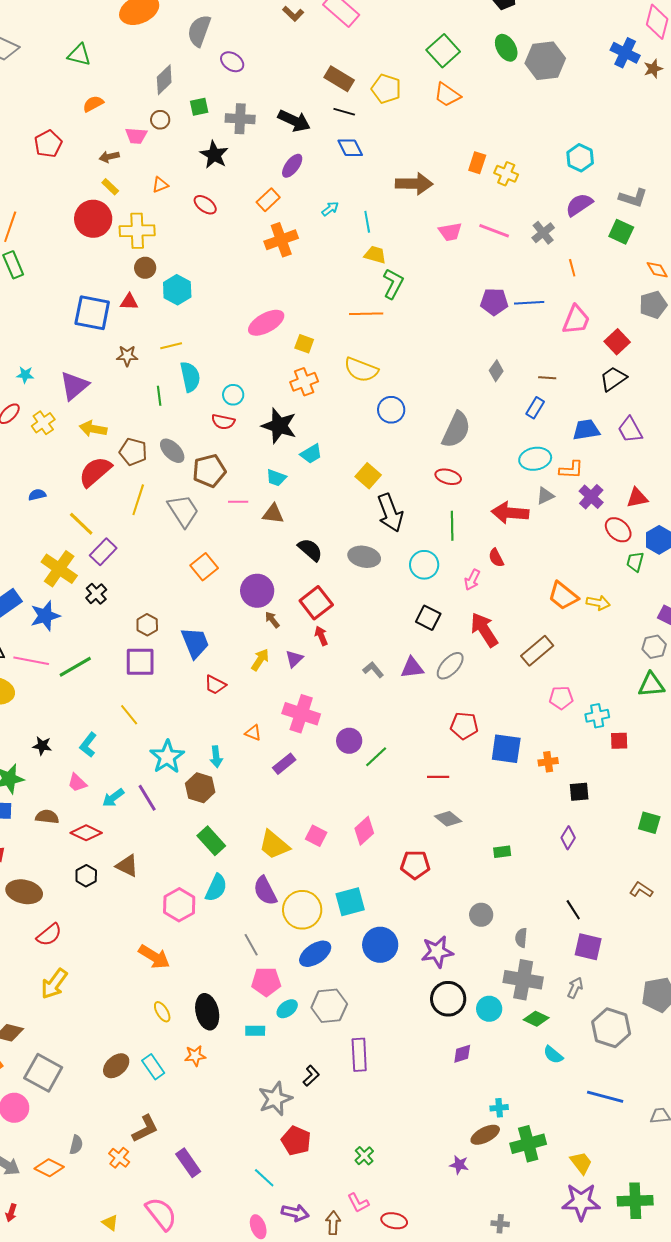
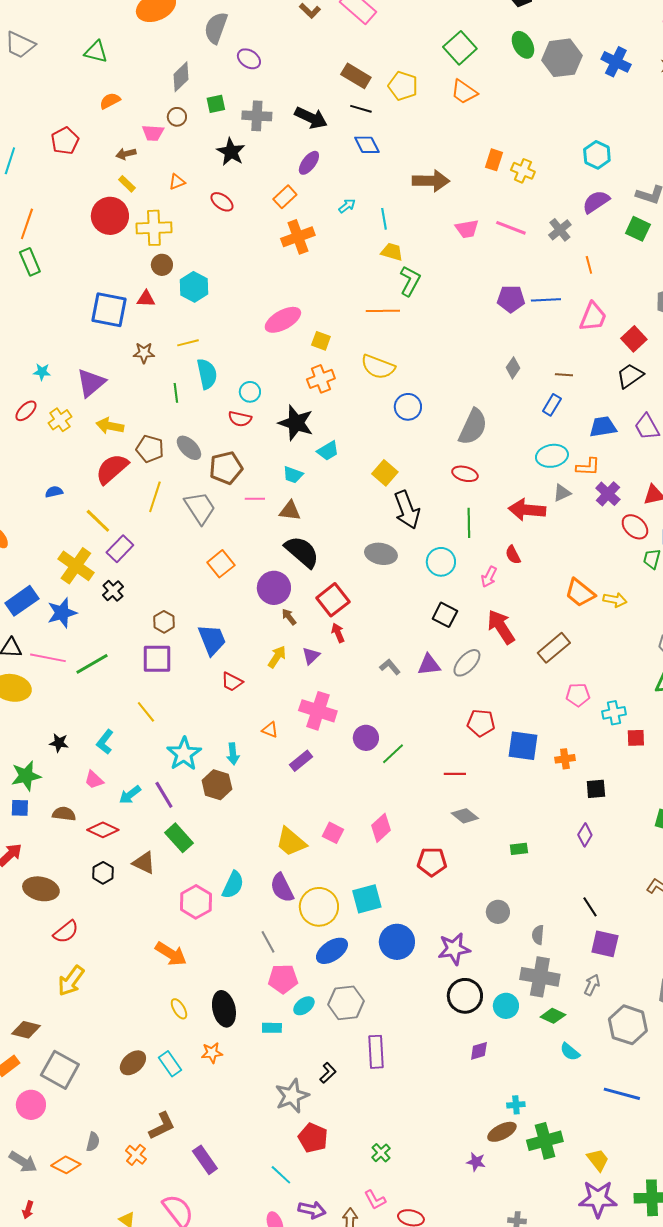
blue cross: (625, 53) -> (616, 62), moved
black semicircle: (310, 550) -> (302, 552), moved, size x1.4
green rectangle: (211, 841) -> (179, 838), moved

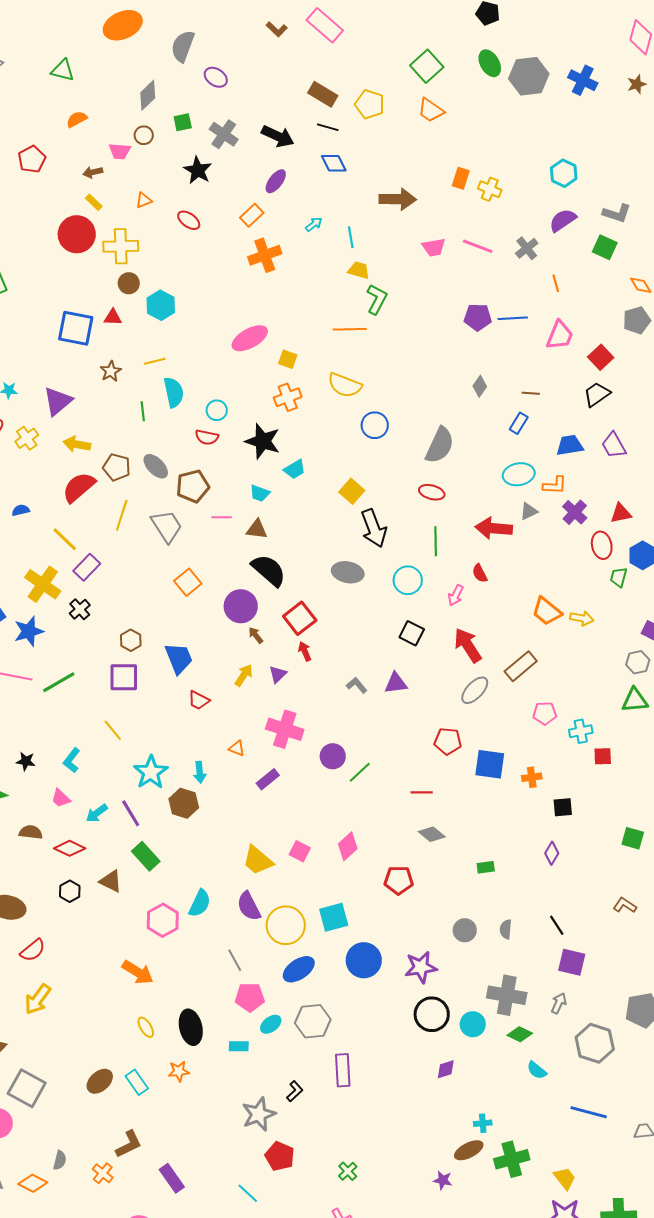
gray cross: (257, 116) -> (224, 134), turned 32
brown star: (144, 353) -> (111, 371), turned -30
red ellipse: (635, 527) -> (602, 545), turned 36
gray ellipse: (467, 663) -> (475, 690), moved
gray semicircle: (538, 935) -> (506, 929), moved

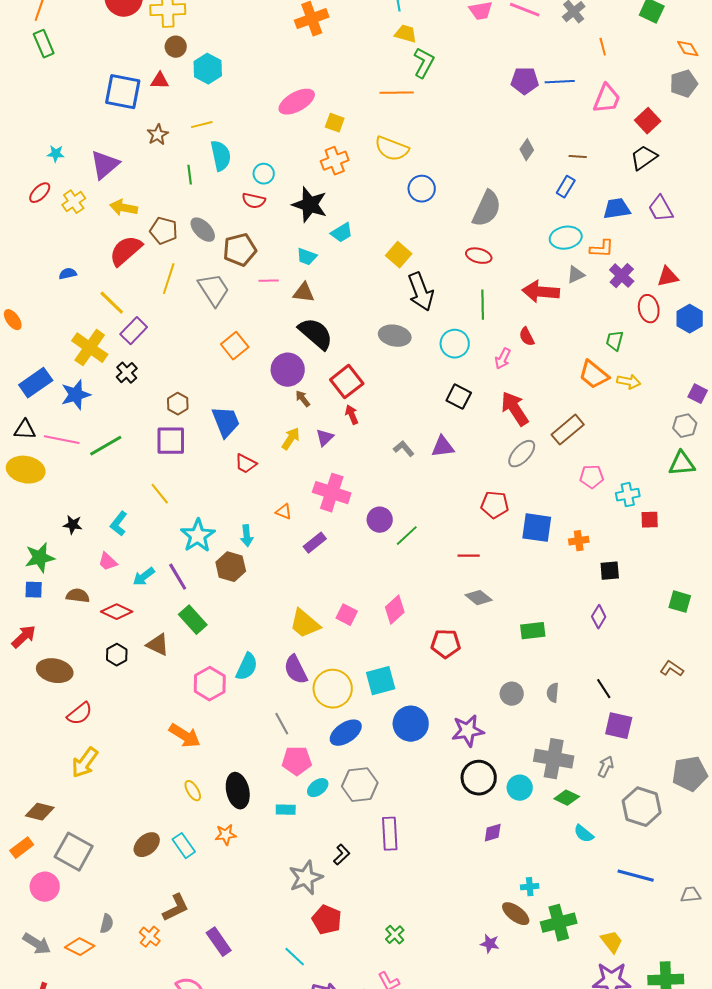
green trapezoid: (619, 577) -> (615, 341), moved
green rectangle: (486, 867) -> (533, 631), size x1.4
brown ellipse: (469, 1150) -> (516, 914), turned 64

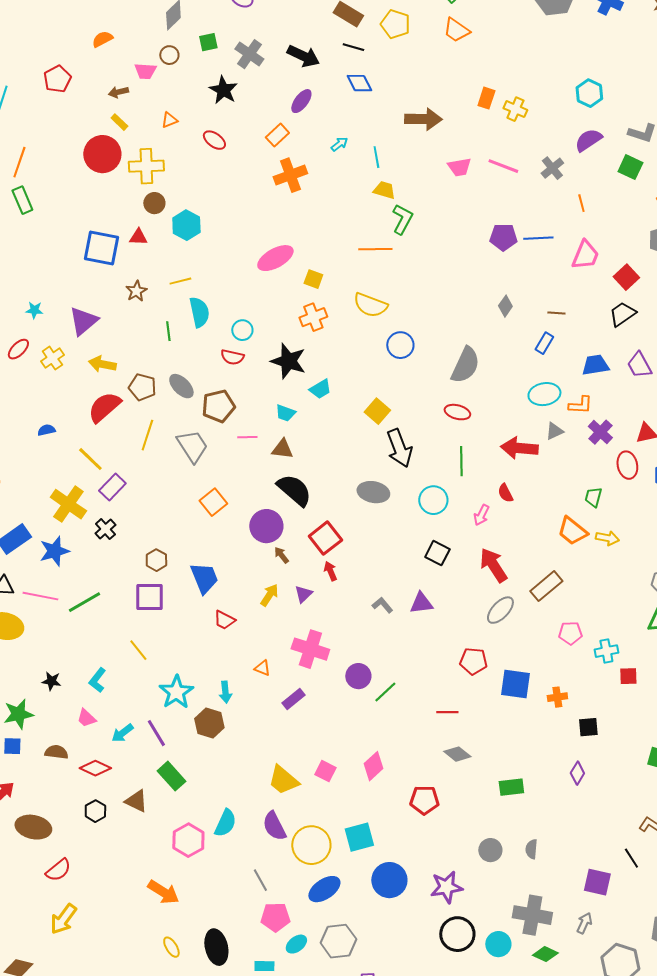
black line: (604, 689) -> (631, 858), moved

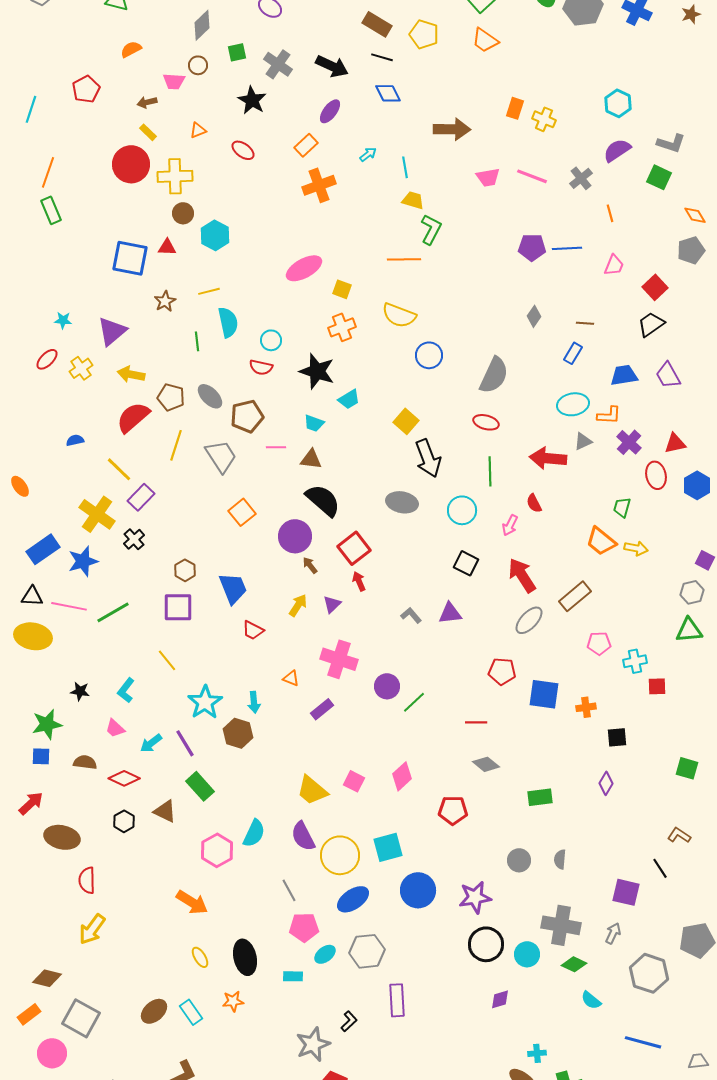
pink trapezoid: (585, 255) -> (614, 265), size x0.7
red semicircle: (58, 870) -> (87, 880), turned 128

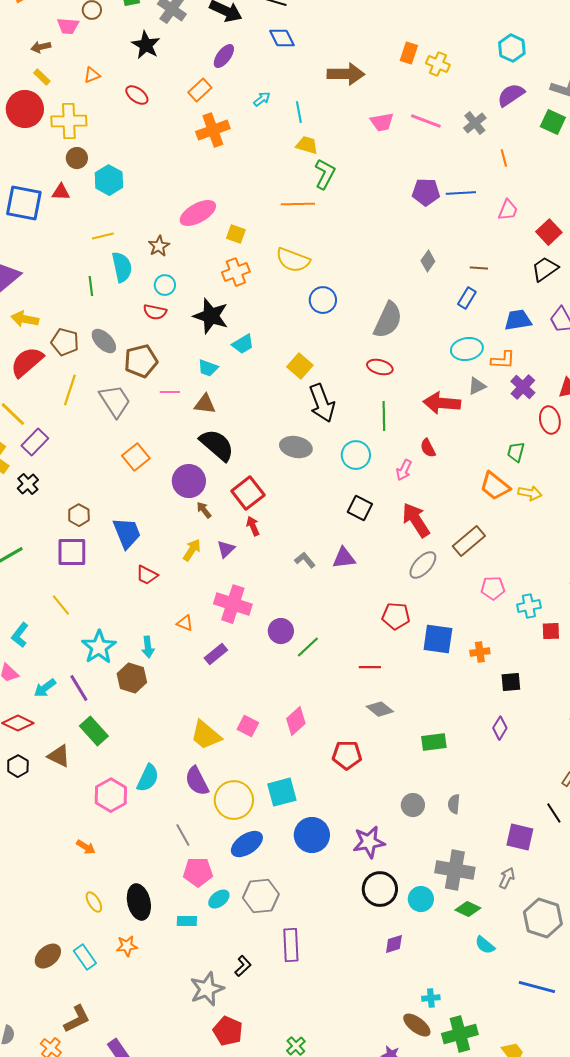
brown star: (165, 301) -> (159, 246), moved
orange arrow: (192, 902) -> (86, 847), size x0.6

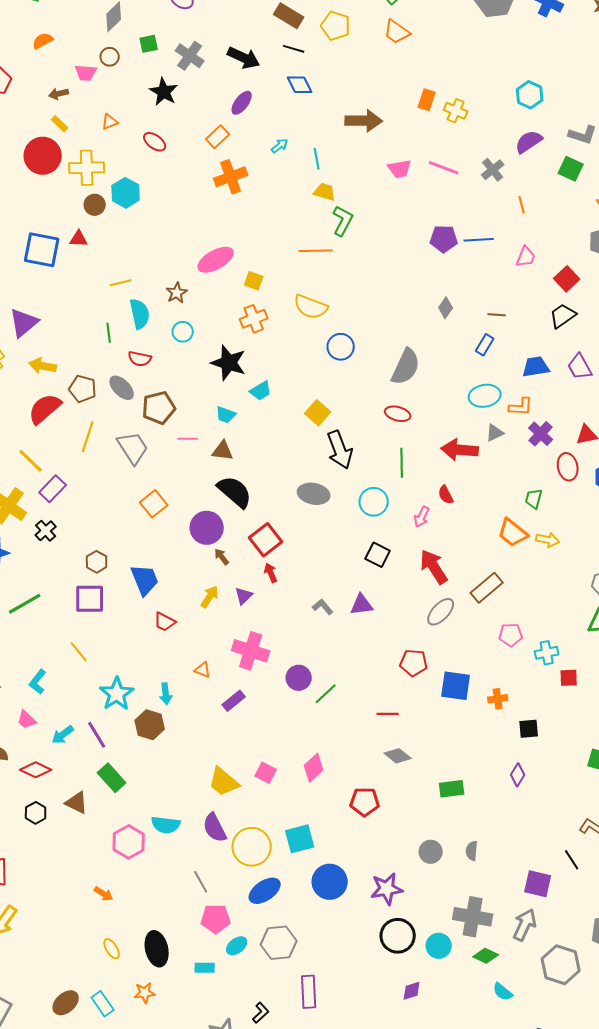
cyan hexagon: (109, 180) -> (126, 193), moved
red semicircle: (155, 312) -> (140, 359), moved
cyan semicircle: (148, 778) -> (166, 825), turned 72
gray arrow: (507, 878) -> (525, 925), size x1.5

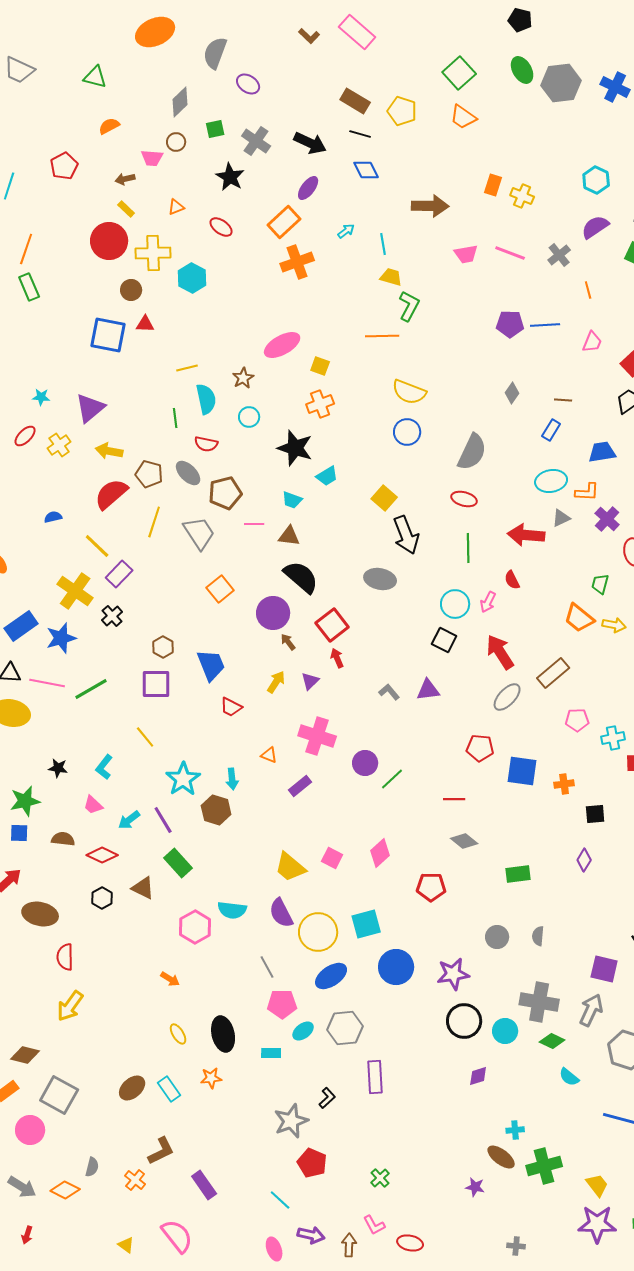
orange rectangle: (218, 137) -> (284, 222), size x1.4
brown circle: (95, 205) -> (131, 290), moved
yellow semicircle: (311, 307) -> (409, 392), moved
cyan circle: (374, 502) -> (455, 604), moved

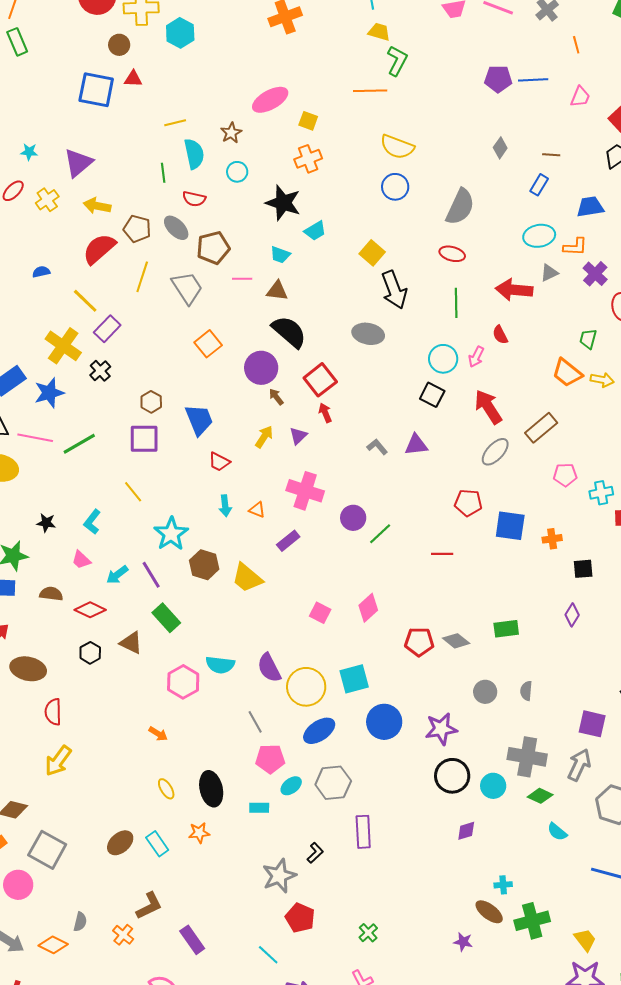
cyan arrow: (232, 779) -> (225, 506), moved
gray diamond: (464, 841) -> (456, 641), moved
yellow trapezoid: (290, 867) -> (247, 578), moved

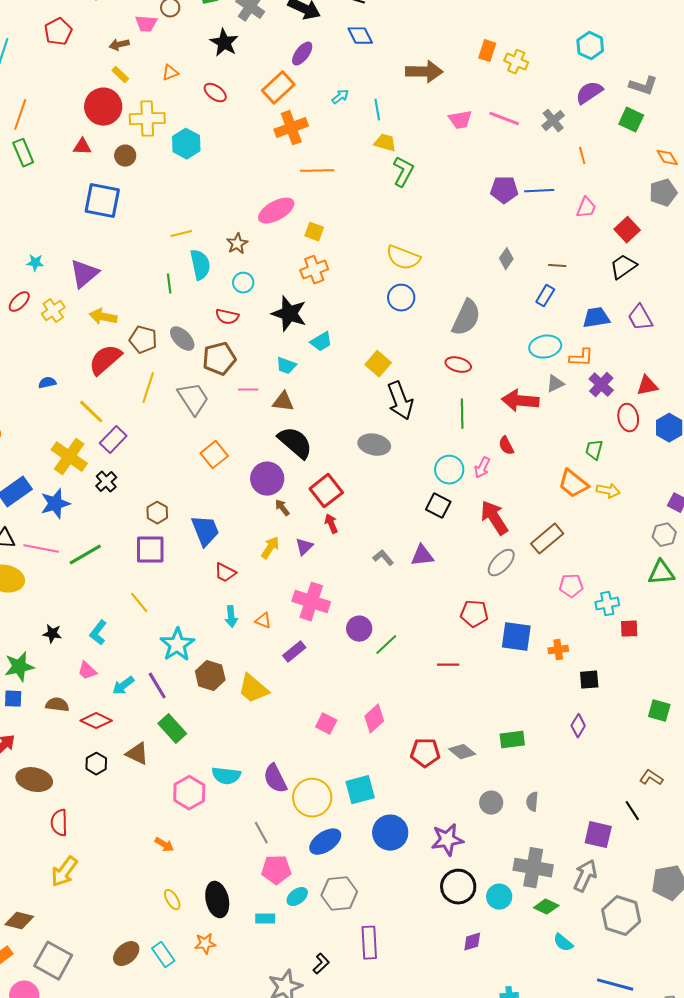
red triangle: (133, 79) -> (82, 147), moved
orange line: (370, 91) -> (317, 171), moved
red semicircle: (194, 199) -> (227, 317), moved

